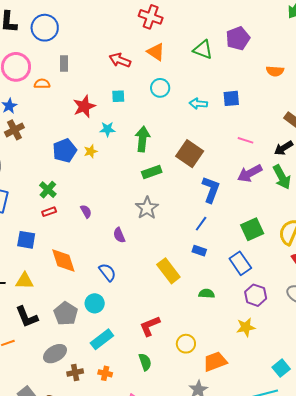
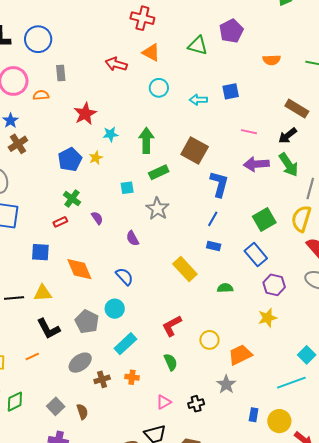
cyan square: (118, 96) -> (127, 188), moved
purple arrow: (250, 173) -> (256, 164), turned 30
green cross: (48, 190) -> (72, 199), moved

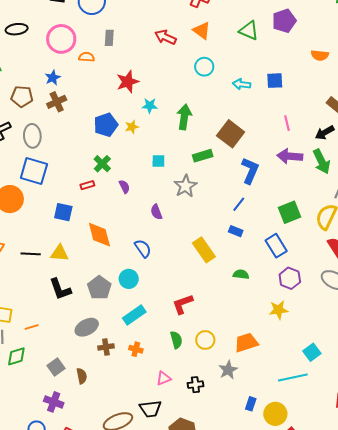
pink line: (249, 132) -> (287, 123), turned 56
green rectangle: (159, 172) -> (203, 156), moved
yellow circle: (209, 340) -> (205, 340), moved
orange line: (32, 357) -> (32, 327), moved

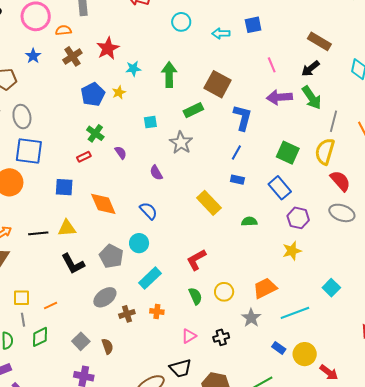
brown cross: (57, 102) -> (72, 56), moved
green square: (289, 212) -> (288, 153), turned -35
cyan line: (293, 378) -> (295, 313), moved
blue rectangle: (251, 404) -> (279, 348), turned -64

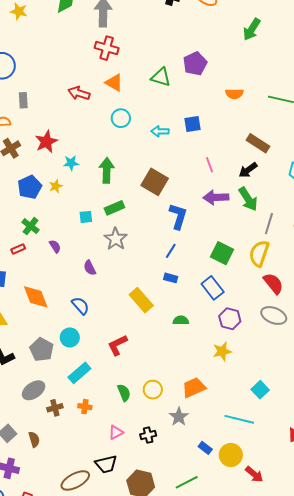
green rectangle: (193, 110) -> (114, 208), moved
red L-shape: (196, 260) -> (117, 345), moved
cyan line: (295, 313) -> (239, 419), moved, turned 32

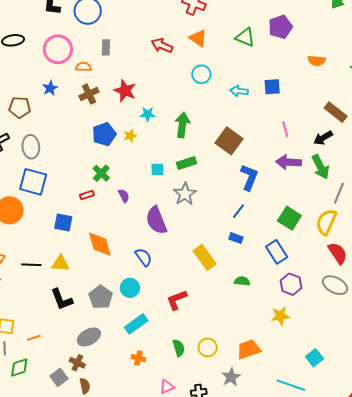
red star: (46, 142) -> (125, 91), turned -30
purple semicircle: (90, 268) -> (156, 220), size x1.8
brown cross: (55, 408) -> (77, 363), moved, turned 35

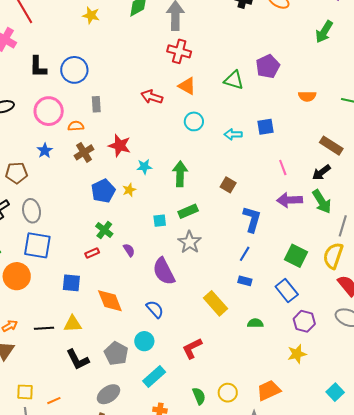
brown square: (229, 141) -> (228, 185), size x0.6

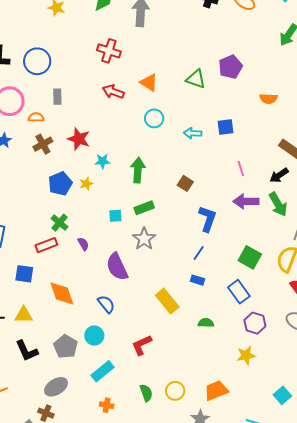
red cross: (179, 51) -> (109, 51), moved
red rectangle: (92, 253) -> (46, 245), size x1.5

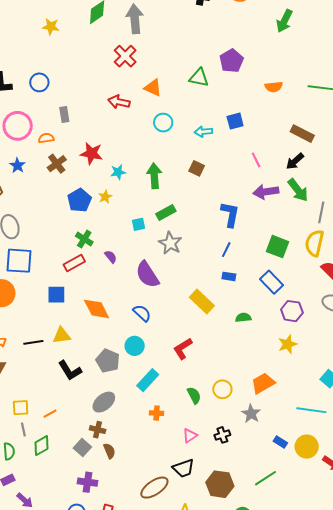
red cross: (109, 51) -> (125, 56), moved, turned 35
blue circle: (37, 61) -> (39, 82), size x0.7
brown square: (185, 183) -> (197, 168), moved

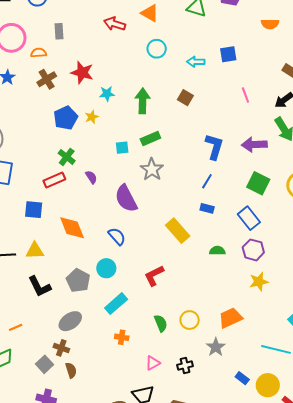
purple arrow: (266, 192) -> (254, 145), moved
purple hexagon: (292, 311) -> (253, 250), moved

